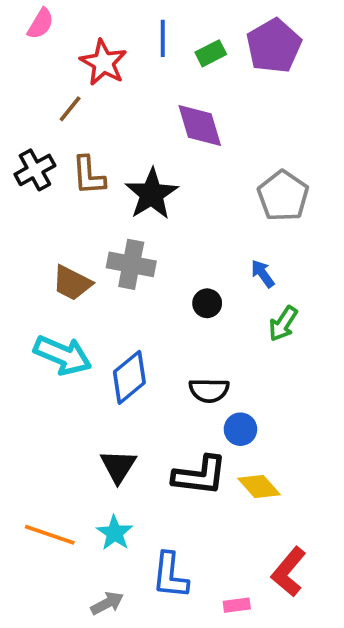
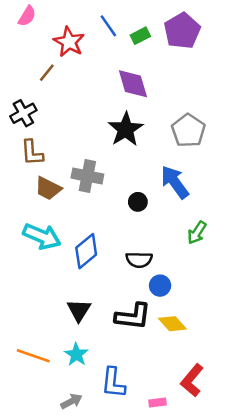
blue line: (163, 38) -> (108, 26), turned -35
brown L-shape: (89, 176) -> (32, 153), moved
black star: (152, 194) -> (126, 129), moved
blue arrow: (263, 274) -> (175, 182), size x1.8
green arrow: (283, 324) -> (197, 233), moved

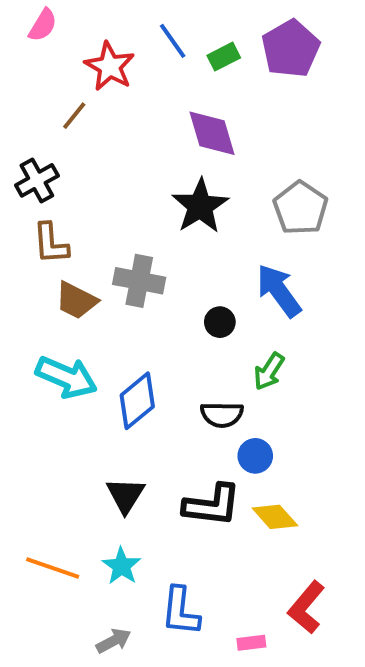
green arrow: (197, 233) -> (269, 371), moved

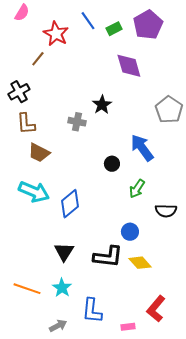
purple diamond: (212, 133) -> (129, 66), moved
black star: (200, 206) -> (102, 105), size x0.7
gray pentagon: (300, 208) -> (169, 110), moved
gray cross: (139, 281) -> (77, 122), moved, size x0.7
black semicircle: (222, 415) -> (166, 211), moved

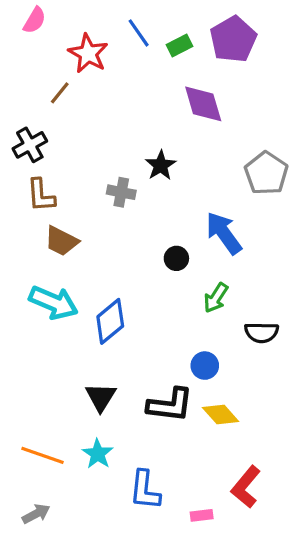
gray arrow: (58, 326) -> (36, 514), moved

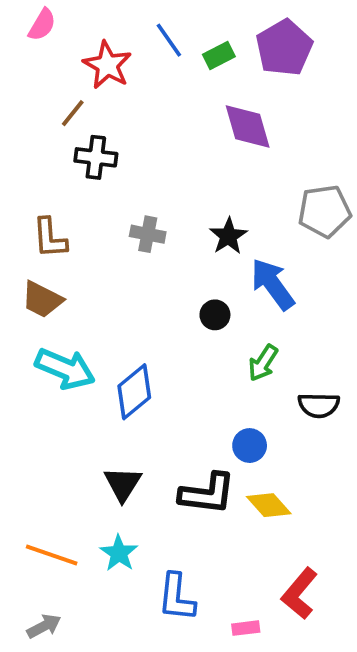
black cross: (30, 145) -> (96, 157), moved, turned 36
black star: (161, 165) -> (228, 236), moved
gray pentagon: (266, 173) -> (324, 211), turned 30
brown trapezoid: (61, 241) -> (42, 300), moved

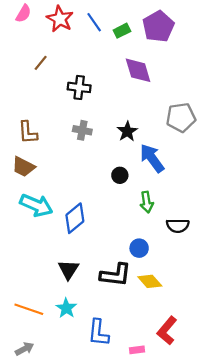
red star: (107, 65) -> (60, 19), moved
black cross: (96, 157) -> (79, 87), moved
green arrow: (263, 363) -> (147, 202), turned -42

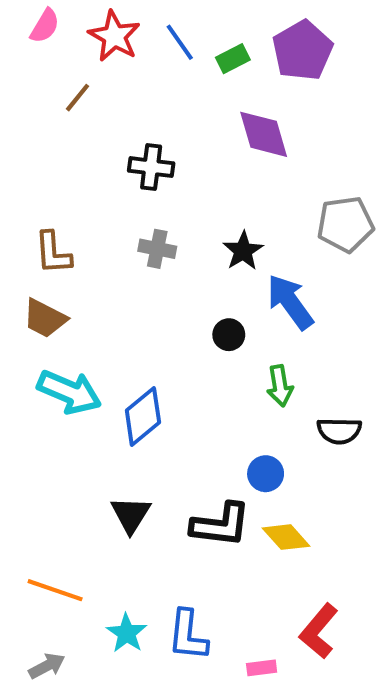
brown line: (41, 63) -> (78, 98), moved
cyan star: (66, 308) -> (127, 633), moved

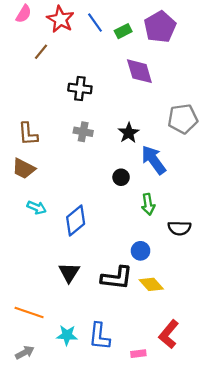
cyan arrow: (69, 392) -> (37, 208), size x0.6
cyan star: (127, 633) -> (67, 335), turned -30

